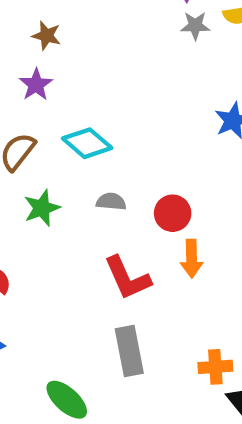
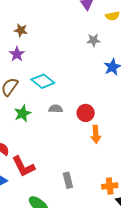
gray star: (195, 26) -> (93, 40), moved
red L-shape: (127, 278) -> (23, 166), moved
gray rectangle: (129, 351) -> (68, 180), size x0.7

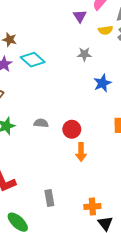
cyan diamond: (43, 81) -> (33, 60), moved

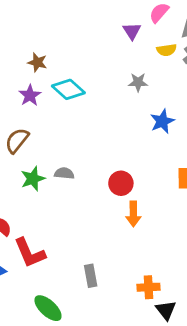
gray semicircle: (41, 123) -> (64, 173), moved

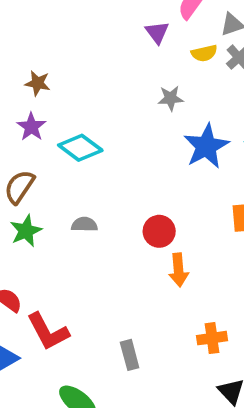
cyan diamond: (68, 89) -> (80, 148), moved
blue star: (162, 121) -> (206, 146), size x1.4
green star: (33, 179) -> (26, 231), moved
orange cross: (149, 287) -> (212, 338), moved

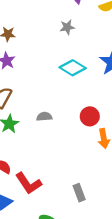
gray star: (171, 98) -> (67, 27), moved
cyan diamond: (80, 148) -> (73, 68), moved

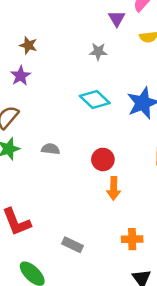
gray rectangle: (79, 193) -> (73, 245), turned -56

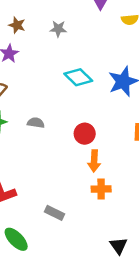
gray star: (98, 52) -> (58, 29), moved
orange cross: (132, 239) -> (101, 189), moved

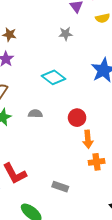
gray star: (58, 29) -> (66, 34), moved
cyan diamond: (78, 77) -> (53, 77), moved

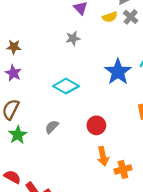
gray semicircle: (35, 114) -> (52, 127), turned -40
orange arrow: (88, 139) -> (103, 156), moved

